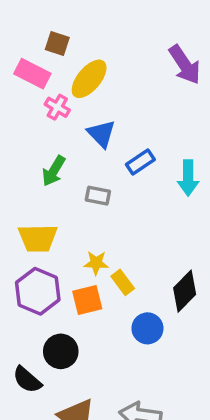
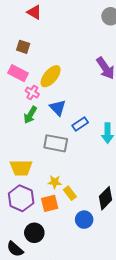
brown square: (57, 43) -> (23, 47), moved
green arrow: (54, 171) -> (30, 115), moved
gray rectangle: (98, 196) -> (56, 143), size x1.6

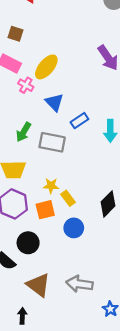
green arrow: (30, 115) -> (24, 132), moved
blue circle: (84, 220) -> (74, 228), moved

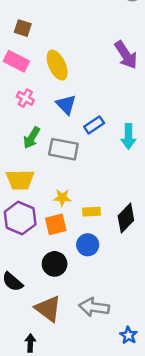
yellow ellipse: (46, 67) -> (57, 65), turned -65
pink cross: (26, 85) -> (25, 98), moved
yellow rectangle: (68, 198) -> (92, 212), moved, turned -56
black circle: (28, 243) -> (55, 264), moved

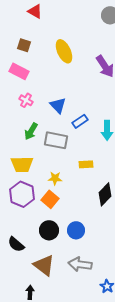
yellow ellipse: (57, 65) -> (64, 51), moved
yellow rectangle: (92, 212) -> (86, 164), moved
orange square: (56, 224) -> (50, 199), turned -36
blue circle: (88, 245) -> (76, 230), moved

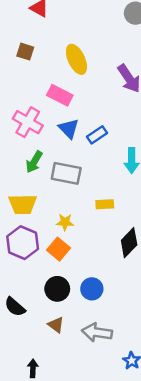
pink rectangle: (19, 71) -> (60, 95), moved
pink cross: (26, 100) -> (28, 122), size x1.6
blue rectangle: (80, 121) -> (97, 135), moved
brown triangle: (44, 265) -> (56, 325), moved, size x0.6

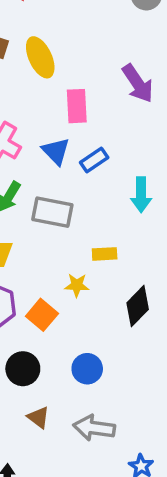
yellow ellipse: (76, 59) -> (40, 57), moved
pink rectangle: (60, 95) -> (77, 106), moved, turned 60
yellow star: (65, 222) -> (77, 285), moved
black circle: (57, 289) -> (23, 369), moved

